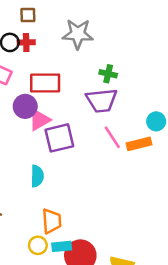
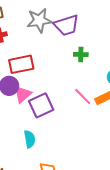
green cross: (108, 74) -> (81, 55), moved
purple trapezoid: (102, 100) -> (66, 25), moved

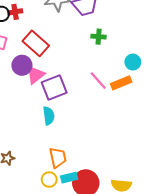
red rectangle: (21, 64) -> (36, 43), turned 50
cyan semicircle: (30, 139) -> (49, 116), moved

